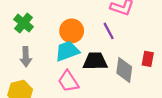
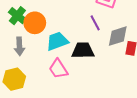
orange circle: (72, 31) -> (35, 23), moved
gray diamond: (124, 70) -> (118, 36), moved, turned 65

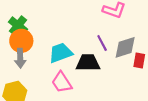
orange circle: (35, 23) -> (21, 41), moved
purple line: (95, 23) -> (102, 43), moved

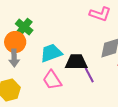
green cross: (18, 26) -> (24, 27), moved
purple line: (102, 43) -> (89, 75), moved

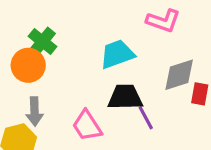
cyan trapezoid: (51, 53) -> (117, 54), moved
gray arrow: (14, 58) -> (35, 111), moved

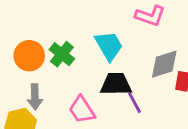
green cross: (42, 41) -> (62, 54), moved
cyan trapezoid: (117, 54) -> (109, 46), turned 80

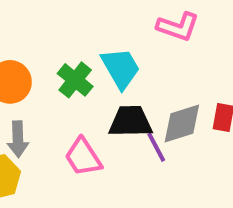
green cross: (62, 54) -> (75, 80), moved
gray diamond: (164, 64) -> (182, 123), moved

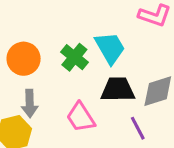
purple line: (156, 147) -> (138, 128), moved

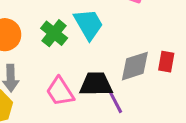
black trapezoid: (118, 90) -> (96, 84), moved

